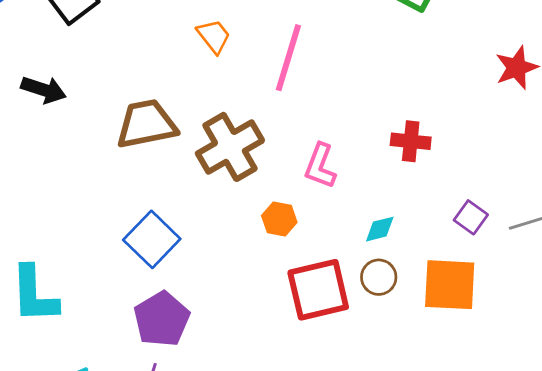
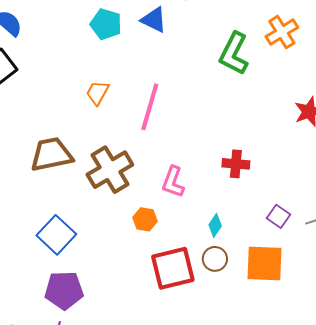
orange trapezoid: (214, 36) -> (98, 93), turned -112
cyan diamond: (380, 229) -> (215, 225), turned -40
purple pentagon: (162, 319) -> (64, 290), turned 30

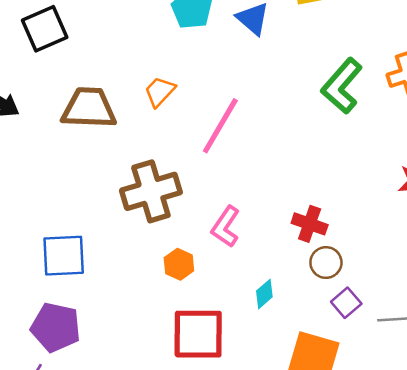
brown trapezoid: (51, 154) -> (89, 108), moved
blue square: (56, 235) -> (64, 256), turned 30
brown circle: (215, 259) -> (326, 263), moved

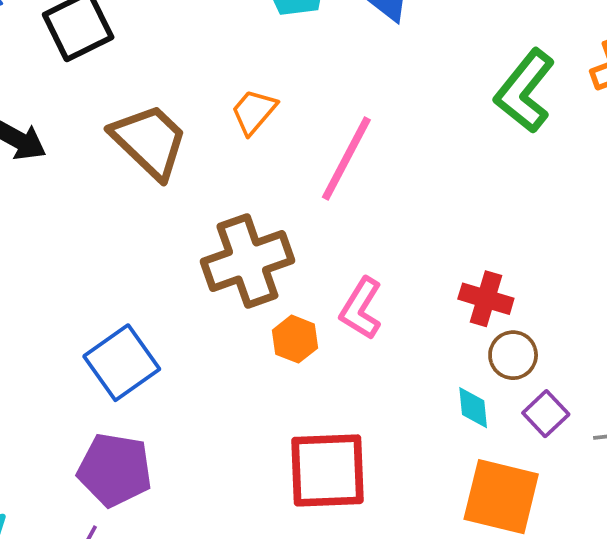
brown trapezoid: (89, 108) -> (149, 141), turned 44
blue square: (64, 256) -> (122, 363), turned -30
orange hexagon: (179, 264) -> (295, 339), moved
cyan diamond: (264, 294) -> (473, 408), moved, turned -52

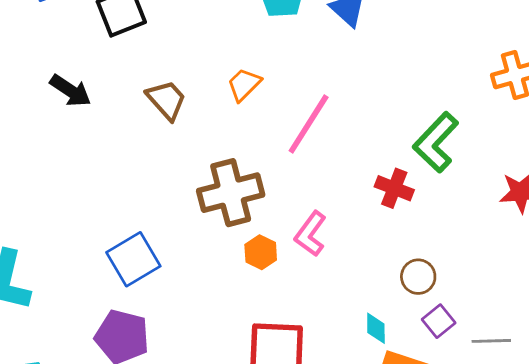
green L-shape: (525, 91) -> (436, 142), moved
brown trapezoid: (149, 141) -> (166, 100), size x0.7
red cross: (486, 299) -> (394, 188), moved
cyan diamond: (473, 408) -> (376, 328), moved

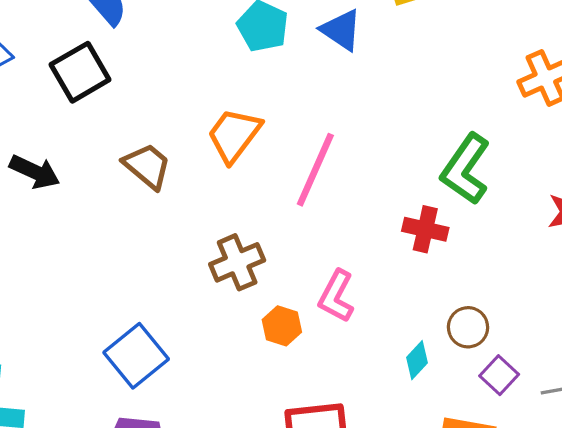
orange trapezoid: (244, 85) -> (234, 135), size x1.4
brown cross: (231, 193) -> (237, 262), size x0.7
cyan diamond: (376, 328) -> (417, 360), moved, turned 52

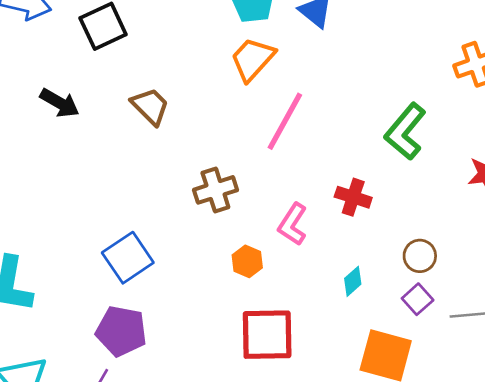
orange trapezoid: (234, 135) -> (253, 59), moved
red cross: (425, 229) -> (353, 197), moved
orange hexagon: (282, 326) -> (247, 261), moved
brown circle: (468, 327) -> (420, 256), moved

